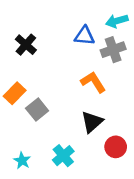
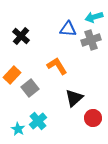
orange L-shape: (93, 82) -> (57, 66), moved
cyan cross: (63, 156) -> (38, 121), moved

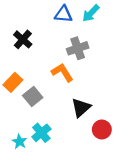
cyan arrow: (94, 17) -> (91, 13), moved, turned -30
blue triangle: (68, 29) -> (63, 14), moved
gray cross: (91, 40) -> (78, 48), moved

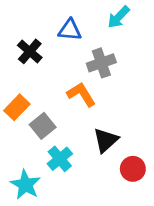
blue triangle: (63, 14) -> (70, 30), moved
cyan cross: (41, 133) -> (60, 159), moved
cyan star: (19, 142) -> (25, 185), size x1.5

